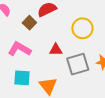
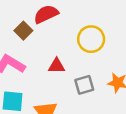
gray square: (78, 64) -> (84, 85), size x0.7

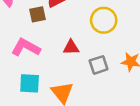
brown square: (23, 31) -> (38, 14), turned 35

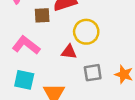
yellow circle: (104, 20) -> (86, 32), moved

